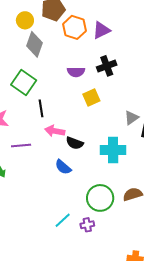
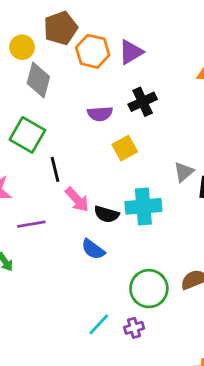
pink arrow: (55, 131) -> (77, 200), turned -138
cyan cross: (113, 150) -> (143, 206), moved

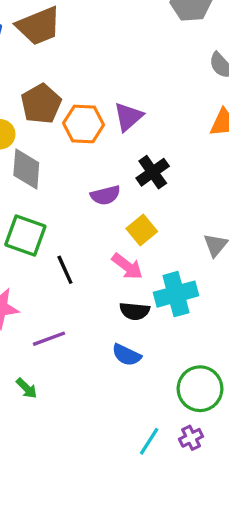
pink arrow: (77, 200) -> (127, 266), moved

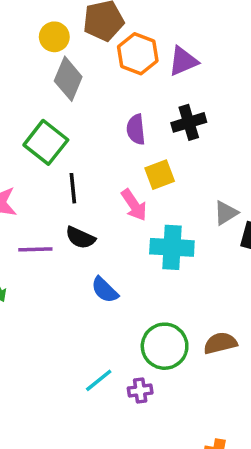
purple semicircle: (105, 195) -> (136, 129), turned 80
black semicircle: (135, 311) -> (80, 238), moved

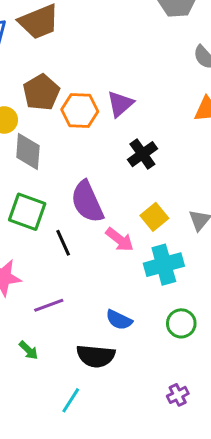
purple semicircle: (136, 129) -> (87, 202), moved, size x1.6
yellow square: (160, 175) -> (154, 217), moved
black semicircle: (80, 238) -> (96, 356), moved, size x1.4
green circle: (165, 346) -> (181, 323), moved, size x0.7
cyan line: (99, 380) -> (71, 400), moved

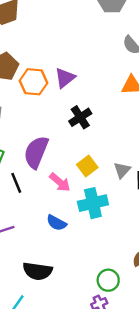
purple semicircle: (87, 202) -> (36, 152), turned 44
blue semicircle: (119, 320) -> (56, 223), moved
green circle: (181, 323) -> (108, 280), moved

